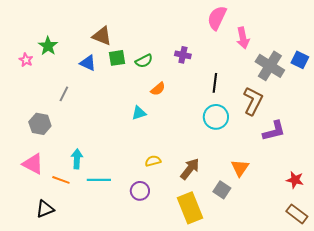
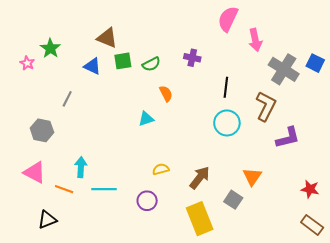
orange semicircle: (158, 89) -> (166, 94), turned -77

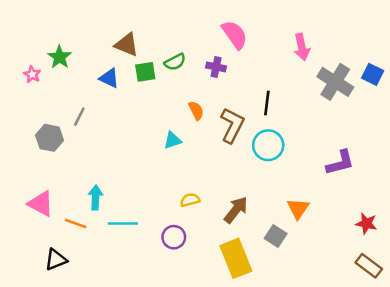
pink semicircle: (228, 19) -> (235, 35), moved, turned 120
purple cross: (192, 58) -> (216, 67), moved
green semicircle: (151, 64) -> (175, 62), moved
brown L-shape: (266, 106) -> (232, 125), moved
gray hexagon: (42, 130) -> (50, 138), moved

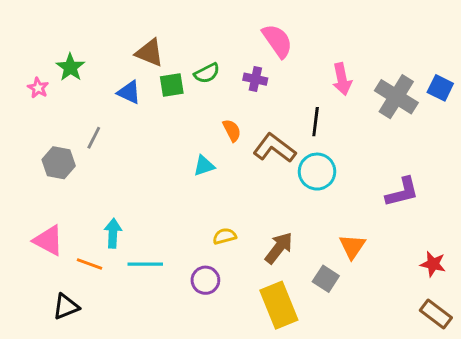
pink arrow: (302, 47) -> (342, 79), moved
brown L-shape: (232, 125) -> (274, 148), turned -80

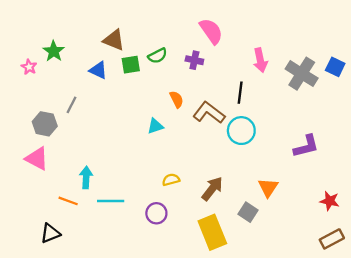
pink triangle: (48, 241) -> (37, 158), moved
brown rectangle: (436, 314) -> (332, 239), turned -65

